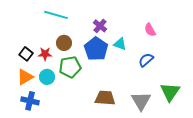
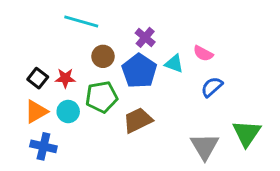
pink semicircle: (150, 30) -> (203, 53), moved, turned -32
brown circle: (64, 43) -> (103, 56), moved
brown trapezoid: (105, 98) -> (138, 120), moved, turned -30

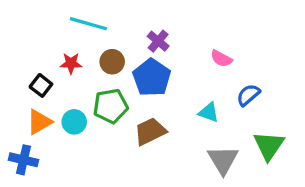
cyan triangle: (174, 64) -> (209, 112), moved
red star: (65, 78) -> (71, 63), moved
blue semicircle: (212, 87) -> (248, 95), moved
blue cross: (43, 146) -> (24, 160), moved

